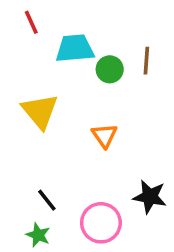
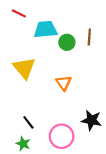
red line: (31, 22) -> (19, 13), turned -40

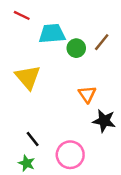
brown line: (89, 37) -> (102, 42), turned 35
orange triangle: (64, 83) -> (87, 94), moved
black star: (91, 120) -> (104, 121), moved

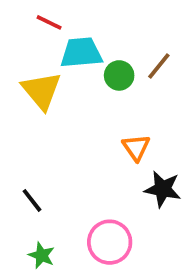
red line: (22, 15) -> (49, 22), moved
yellow triangle: (28, 77) -> (41, 91), moved
black line: (33, 139) -> (32, 200), moved

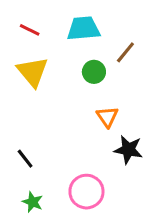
red line: (49, 22) -> (30, 30), moved
cyan trapezoid: (81, 53) -> (83, 28), moved
green circle: (119, 75) -> (94, 72), moved

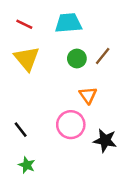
brown line: (125, 52) -> (103, 56), moved
black star: (128, 150) -> (105, 141), moved
pink circle: (86, 192) -> (71, 125), moved

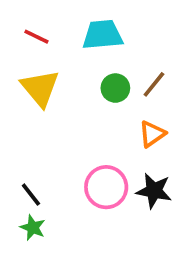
orange triangle: (88, 95) -> (152, 134), moved, turned 30
black star: (105, 141) -> (154, 191), moved
green star: (27, 165) -> (33, 228), moved

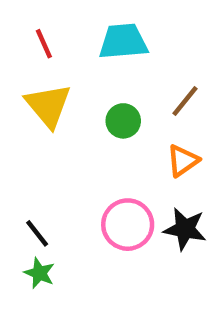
red line: (36, 37) -> (44, 44), turned 40
green circle: (115, 88) -> (123, 121), moved

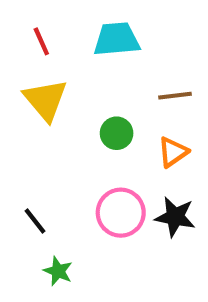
brown line: (185, 101) -> (175, 96), turned 44
green circle: (123, 121) -> (117, 133), moved
green star: (39, 273) -> (58, 271), moved

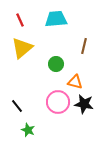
brown line: (175, 96) -> (84, 46), turned -70
yellow triangle: (45, 100) -> (22, 48), turned 30
orange triangle: (173, 152) -> (75, 82), moved, turned 49

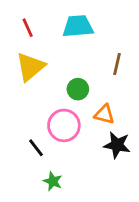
pink circle: (58, 102) -> (64, 125), moved
black line: (17, 106) -> (36, 148), moved
green star: (28, 130) -> (53, 181), moved

